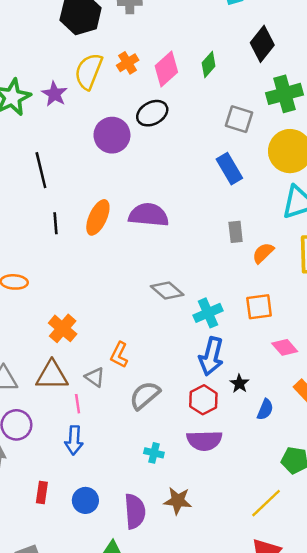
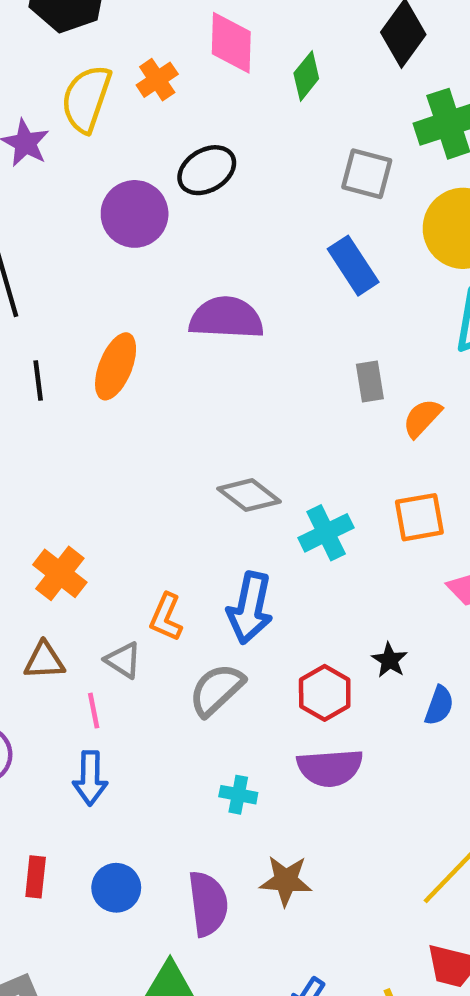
pink diamond: (166, 69) -> (231, 43), moved, turned -44
purple semicircle: (149, 215) -> (226, 318), moved
blue arrow: (211, 356) -> (250, 608), moved
brown triangle: (52, 375) -> (44, 661), size x0.7

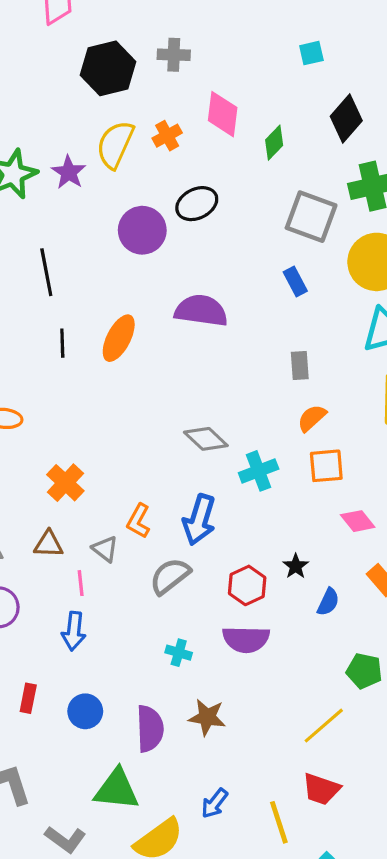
gray square: (367, 174) -> (311, 217), size x1.4
blue rectangle: (353, 266) -> (295, 281), size x0.7
orange semicircle: (422, 418) -> (312, 418), moved

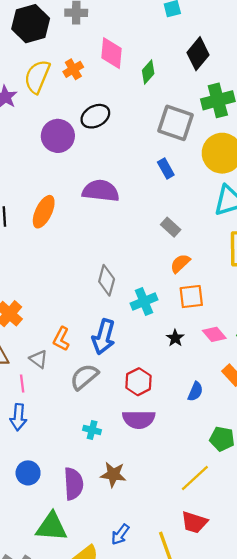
gray rectangle: (300, 366) -> (171, 227), turned -42
gray diamond: (206, 439) -> (107, 280), turned 64
black star: (296, 566) -> (175, 338), moved

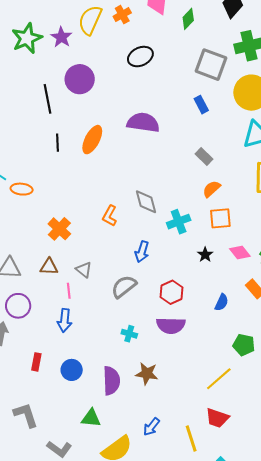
purple circle: (58, 136) -> (80, 79), moved
gray diamond: (107, 280) -> (146, 202), turned -32
blue arrow: (104, 337) -> (142, 252), size x0.7
orange L-shape: (61, 339) -> (110, 216), moved
green triangle: (52, 527) -> (91, 418), size x0.7

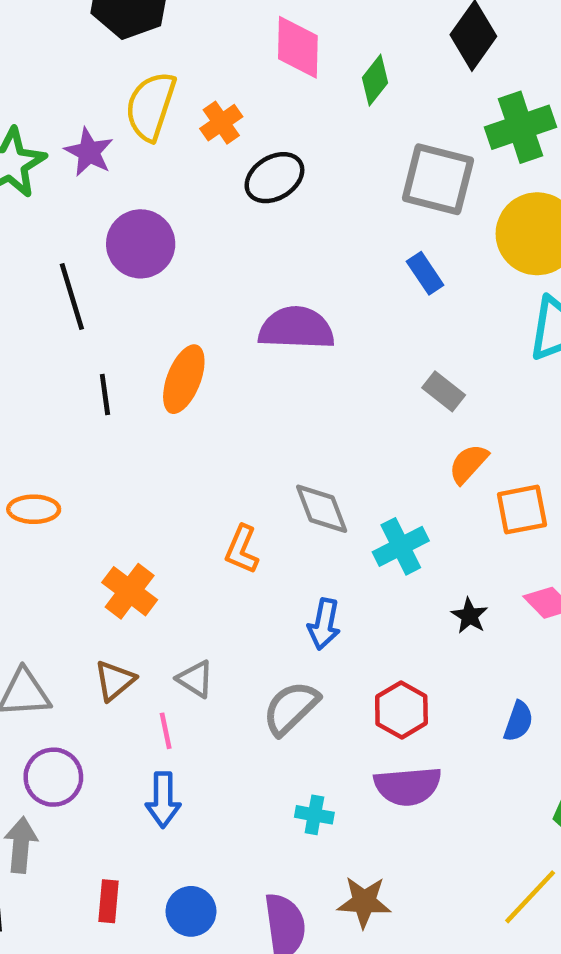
orange cross: (122, 15) -> (221, 123), moved
orange square: (220, 218) -> (522, 510), moved
brown triangle: (49, 267) -> (115, 680), turned -36

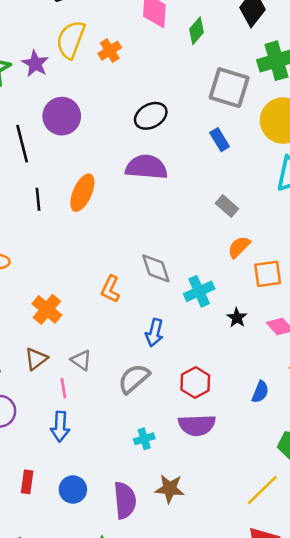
black ellipse: (274, 178) -> (151, 116), moved
black star: (469, 616) -> (237, 318), moved
cyan cross: (314, 815) -> (144, 439), turned -30

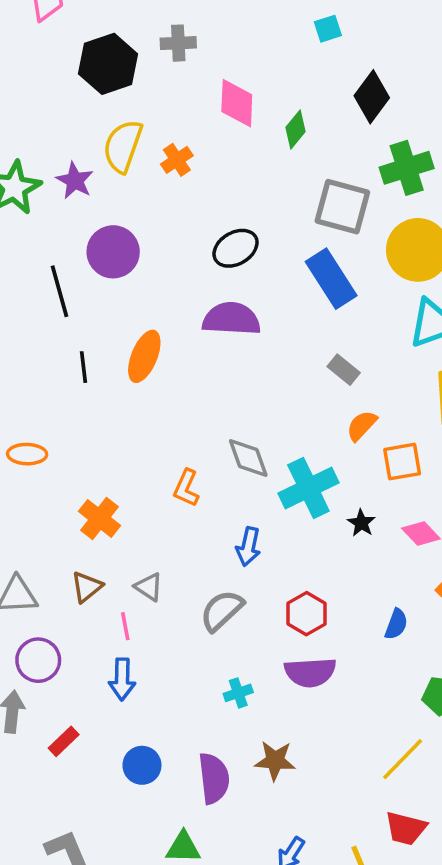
blue rectangle: (220, 140) -> (331, 279), size x1.8
cyan cross: (199, 291) -> (308, 488), size x1.4
red rectangle: (27, 482) -> (64, 741), moved, turned 40

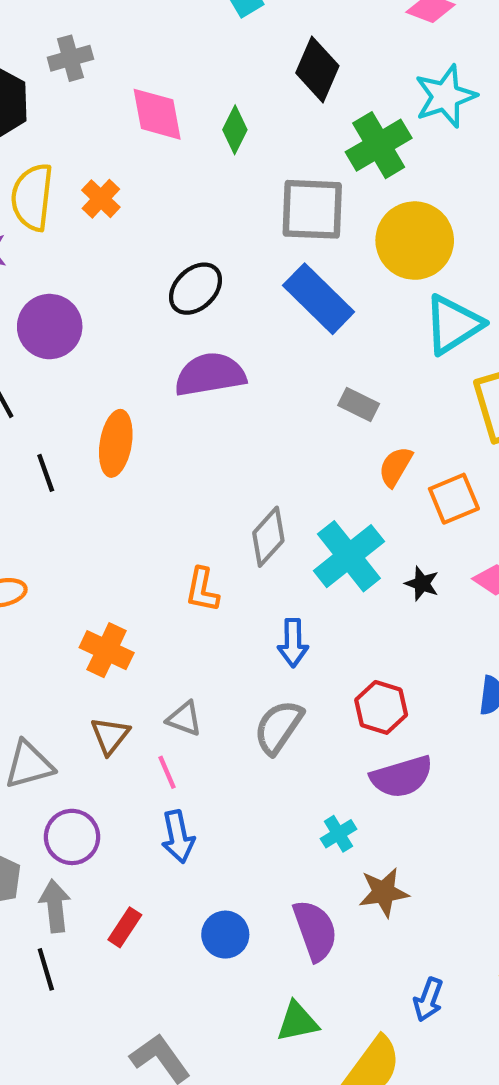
gray diamond: (248, 458) -> (268, 537), turned 75
cyan cross: (238, 693) -> (338, 834), moved

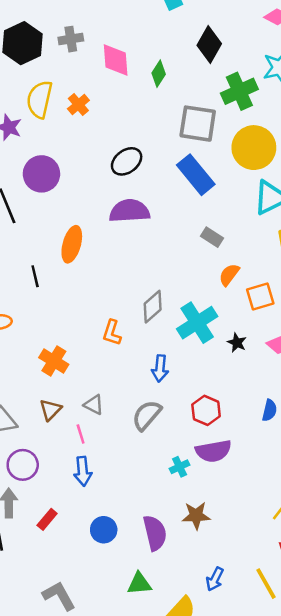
gray cross: (70, 58) -> (71, 39), moved
black line: (46, 473) -> (35, 276), moved
cyan cross: (338, 834) -> (180, 467), moved

